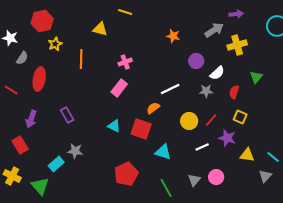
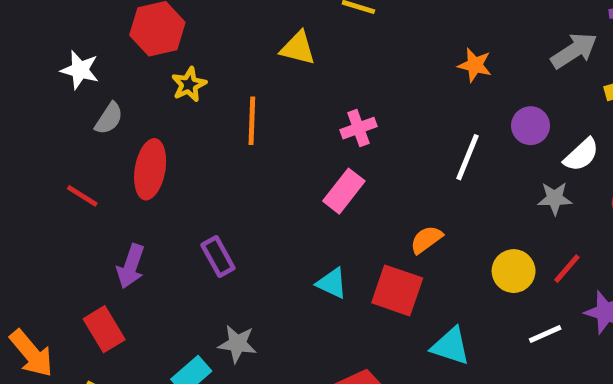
white line: (170, 89) -> (468, 157), moved, turned -42

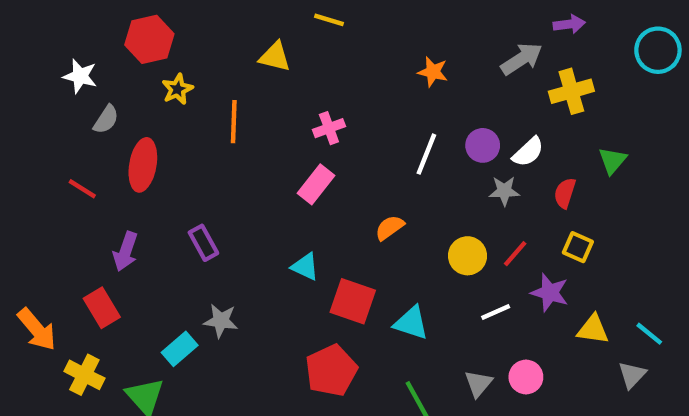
purple circle: (530, 126) -> (483, 145), moved
red square: (397, 290) -> (353, 301), moved

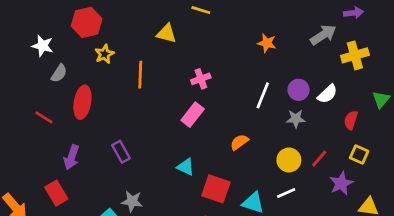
gray star: (504, 191) -> (296, 119), moved
purple star: (550, 293) -> (341, 183), turned 30
white line: (496, 312) -> (286, 193), moved

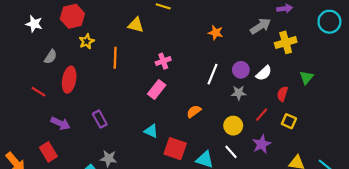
white star: (43, 46) -> (34, 24), moved
purple arrow: (71, 157) -> (60, 123), turned -84
red line: (319, 159) -> (262, 115), moved
purple star: (341, 183) -> (262, 144), moved
white line: (286, 193) -> (231, 152), turned 72

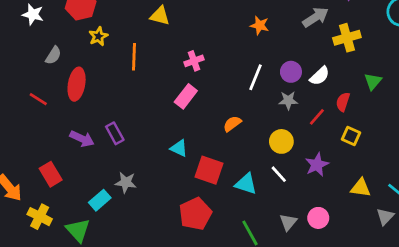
red line: (262, 115) -> (317, 117), moved
purple arrow: (60, 123) -> (82, 139), moved

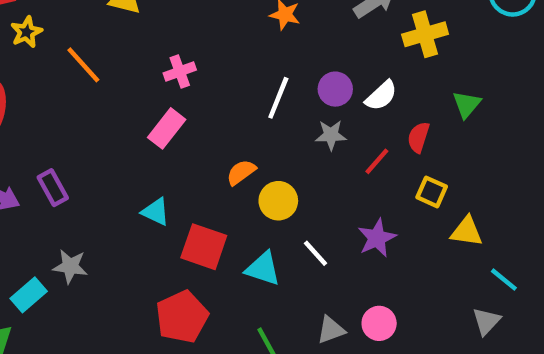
orange line: (134, 57) -> (83, 65), turned -44
yellow circle: (281, 141) -> (278, 201), moved
yellow triangle: (361, 188) -> (467, 231), moved
gray triangle: (288, 222) -> (331, 330), turned 30

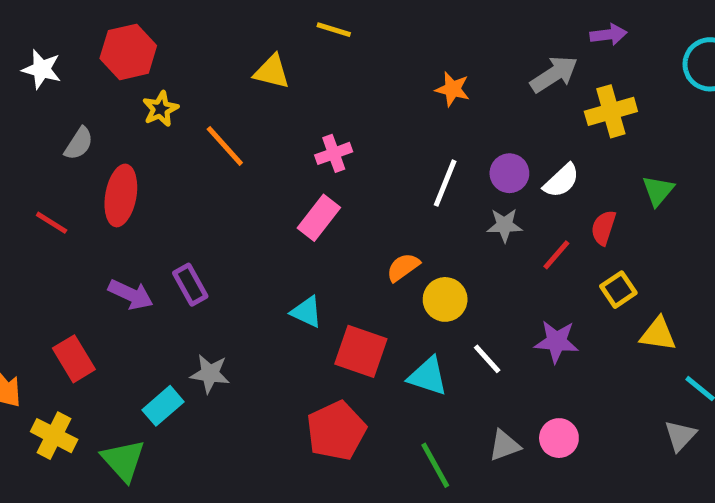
yellow square: (432, 192) -> (618, 290), turned 32
purple star: (377, 238) -> (556, 342), turned 30

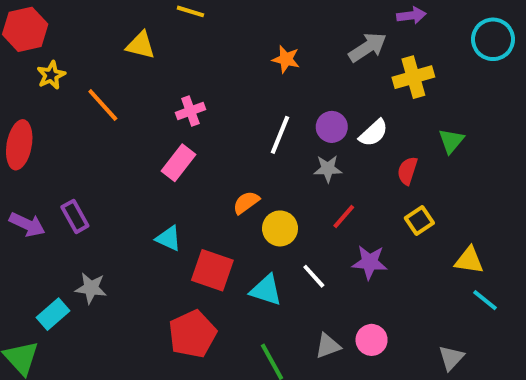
red line: (556, 255) -> (344, 216), moved
yellow triangle: (658, 334) -> (469, 260), moved
gray triangle: (680, 436) -> (451, 358), moved

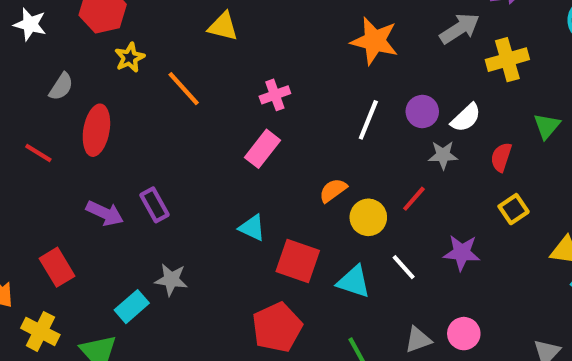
orange star: (286, 59) -> (375, 41), size x1.6
gray star: (328, 169) -> (443, 155), moved
red line: (344, 216) -> (414, 199), moved

